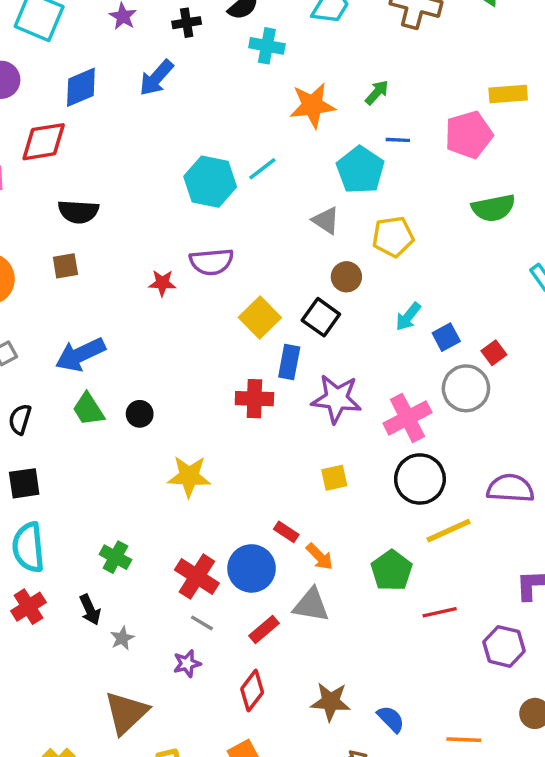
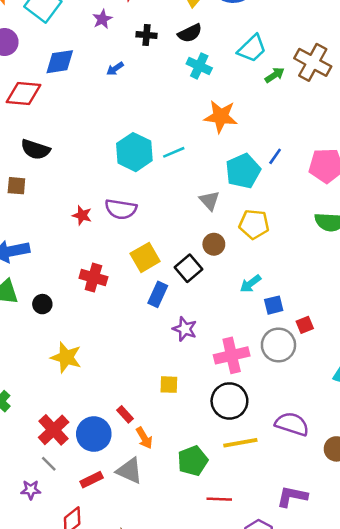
blue arrow: (156, 78) -> (115, 69), size x0.6
green arrow: (377, 92) -> (275, 75), moved
blue line: (398, 140) -> (275, 156), turned -72
red cross: (254, 399) -> (93, 278), moved
purple star: (337, 399) -> (185, 329), size x0.7

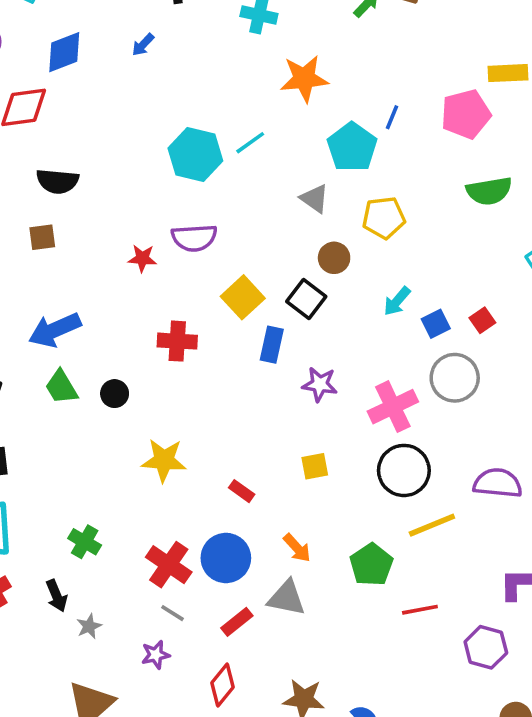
red square: (305, 325) -> (482, 320), moved
red rectangle: (125, 414) -> (242, 491), moved

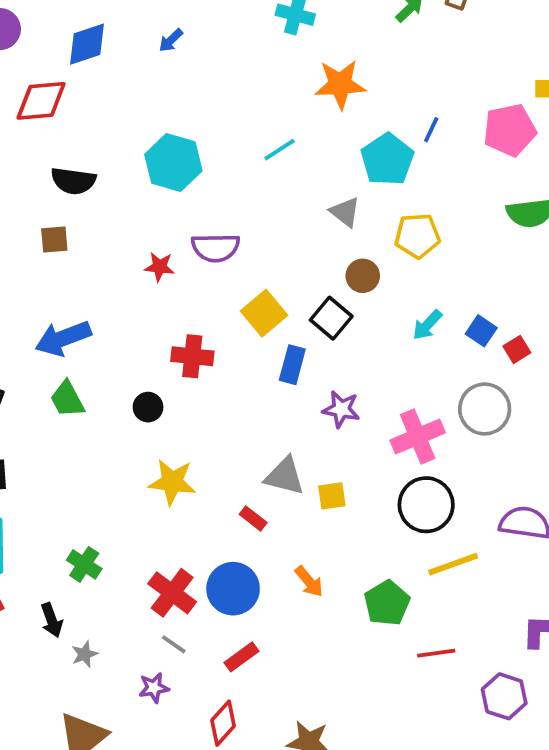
cyan hexagon: (195, 154) -> (173, 163), moved
blue square: (436, 324) -> (481, 331), moved, turned -32
black circle: (115, 394) -> (148, 407), moved
gray triangle: (287, 598) -> (285, 476), moved

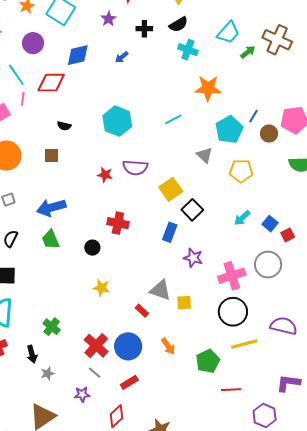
black semicircle: (73, 181) -> (64, 126), size x0.6
brown circle: (363, 276) -> (269, 134), moved
yellow square: (264, 313) -> (171, 189), moved
yellow star: (172, 482) -> (101, 288), size x0.7

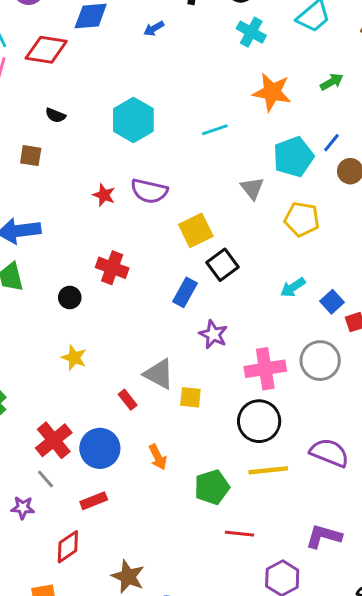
green arrow: (248, 52) -> (332, 82), moved

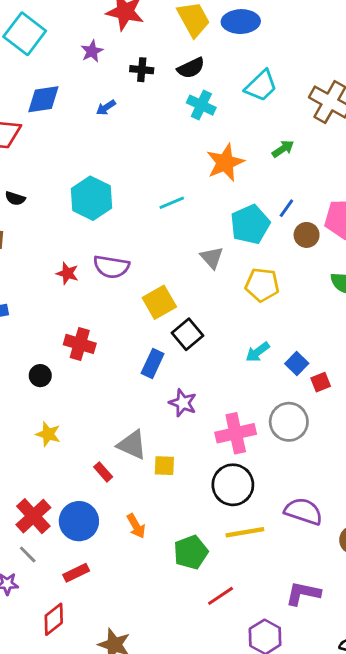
orange star: (272, 92) -> (225, 163), turned -30
red line: (239, 534) -> (221, 596), turned -36

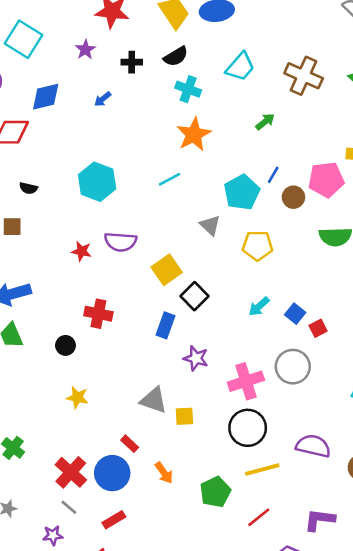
orange star: (225, 163) -> (194, 134), moved
red rectangle: (103, 472) -> (130, 444), moved
red line: (221, 596) -> (259, 517), moved

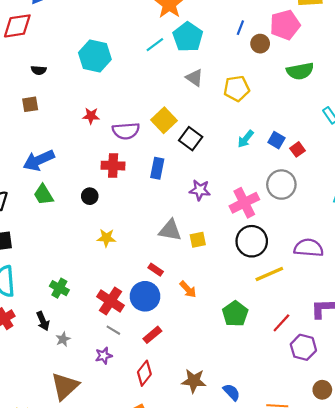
cyan pentagon: (242, 192) -> (188, 37), moved
purple semicircle: (121, 242) -> (126, 131), moved
blue rectangle: (165, 325) -> (157, 168), moved
green pentagon: (215, 492) -> (235, 314), moved
red line: (259, 517) -> (281, 323), moved

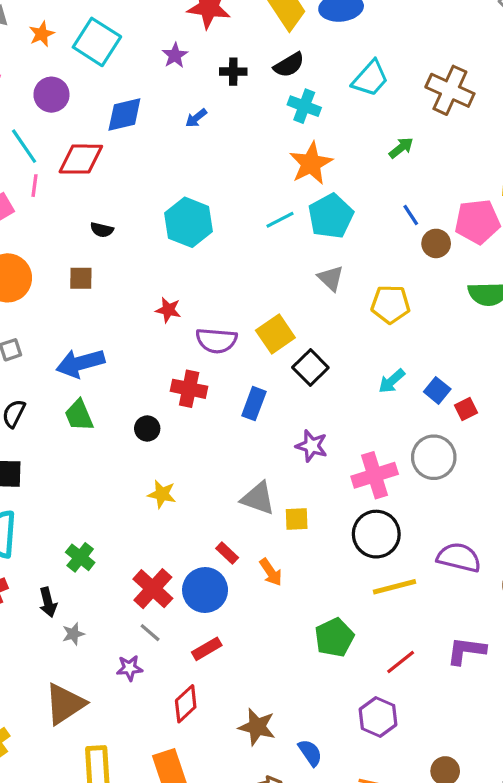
blue line: (240, 28) -> (411, 215), turned -64
orange arrow: (188, 289) -> (271, 572), moved
purple hexagon: (303, 347) -> (378, 717), moved

